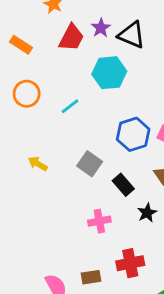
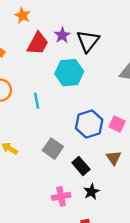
black triangle: (132, 35) -> (88, 41), turned 45
cyan line: (70, 106) -> (37, 101), turned -63
black star: (147, 213) -> (91, 192), moved

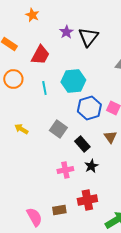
red trapezoid: (38, 43) -> (40, 55), moved
cyan hexagon: (69, 73) -> (73, 81), moved

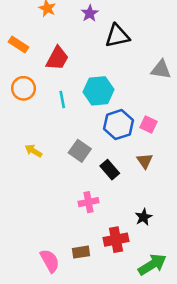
purple star: (66, 32) -> (90, 13), moved
black triangle: (88, 37) -> (117, 36), turned 40
black star: (91, 166) -> (144, 217), moved

